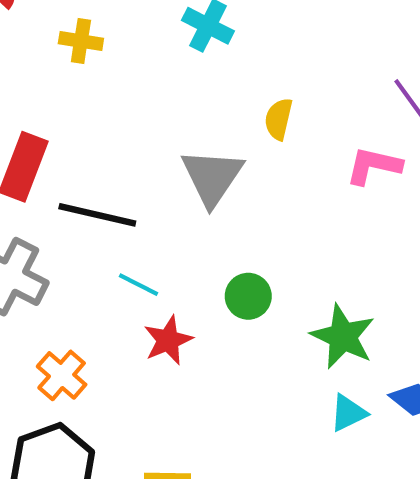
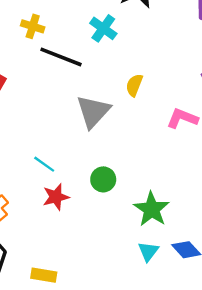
black line: (97, 215) -> (61, 57), moved
cyan triangle: (348, 413) -> (148, 251), turned -35

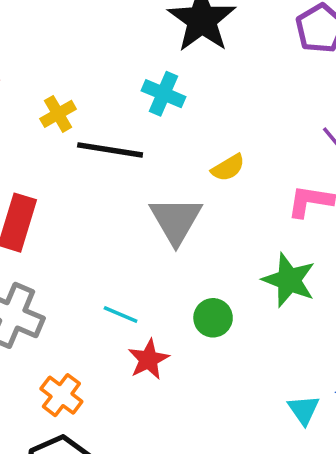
yellow cross: (33, 26) -> (58, 114), turned -35
yellow semicircle: (134, 85) -> (228, 168), turned -130
green star: (152, 209) -> (289, 280), moved

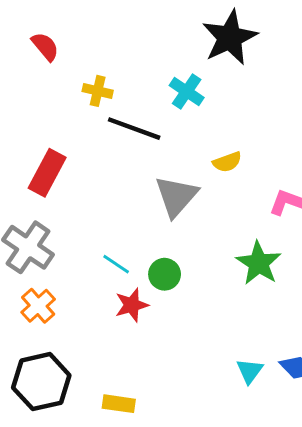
yellow cross: (58, 114) -> (98, 91), turned 32
green circle: (213, 318) -> (165, 274), moved
orange cross: (61, 395) -> (38, 306), moved

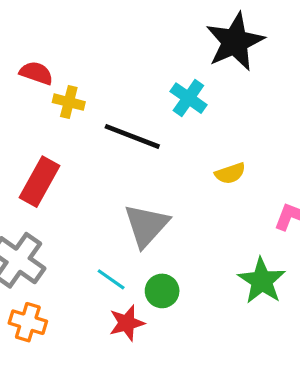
red semicircle: (45, 46) -> (36, 73), moved, turned -32
yellow cross: (98, 91) -> (69, 102), moved
gray triangle: (176, 196) -> (146, 225), moved
orange cross: (38, 306) -> (28, 322), turned -32

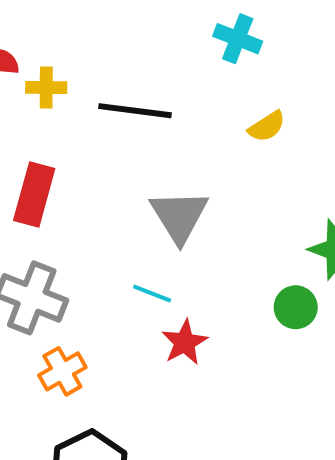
cyan cross: (188, 98) -> (238, 39), moved
green circle: (162, 291) -> (296, 307), moved
orange cross: (28, 322) -> (62, 371), turned -33

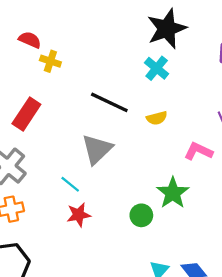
black line: (135, 111) -> (109, 102), moved

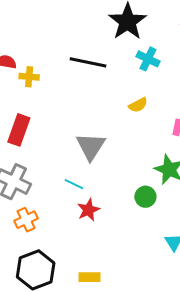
cyan cross: (157, 68) -> (148, 59), moved
black line: (109, 102) -> (88, 62), moved

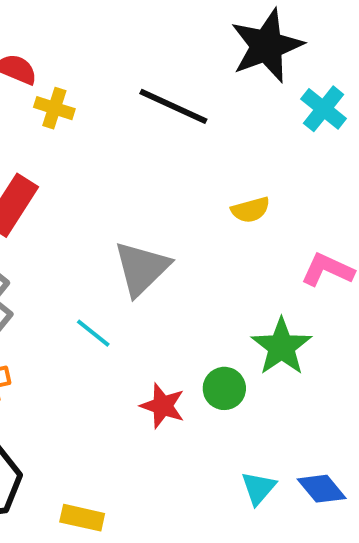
cyan cross: (148, 59) -> (324, 109), moved
red star: (88, 210) -> (163, 406), moved, turned 30

